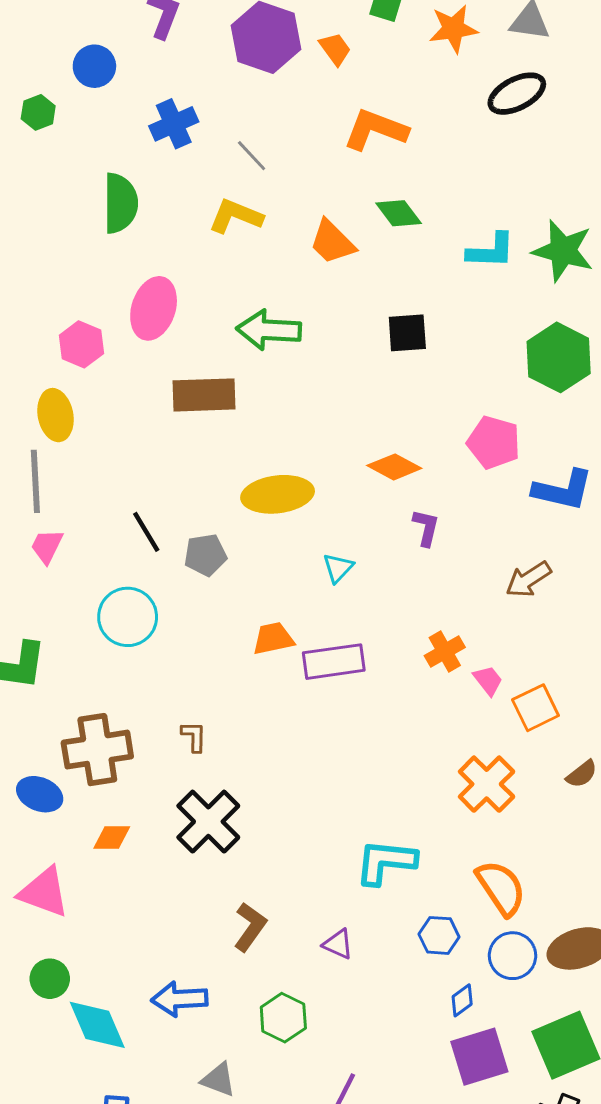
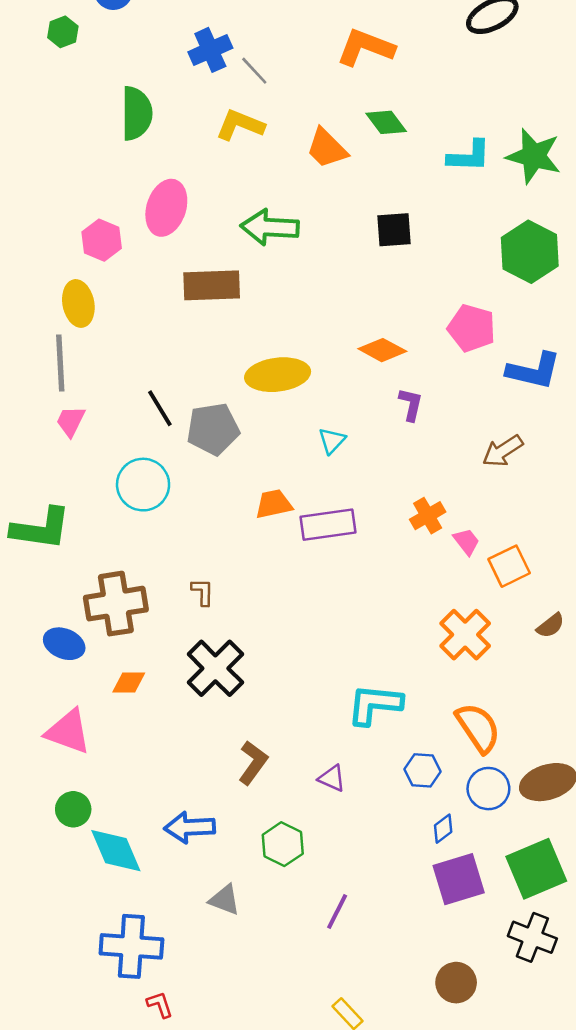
blue cross: (174, 124) -> (210, 50), moved
gray pentagon: (205, 555) -> (213, 429), size x1.4

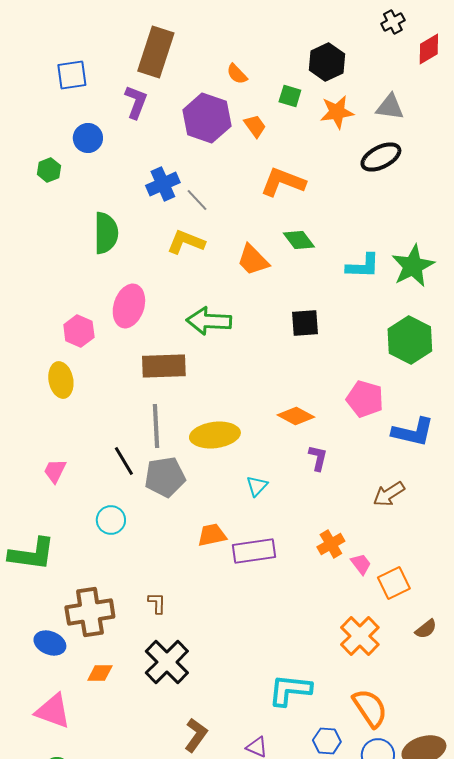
green star: (534, 156) -> (413, 266), turned 30
gray line: (60, 363) -> (156, 426), moved
cyan circle: (143, 485) -> (111, 520), size x0.7

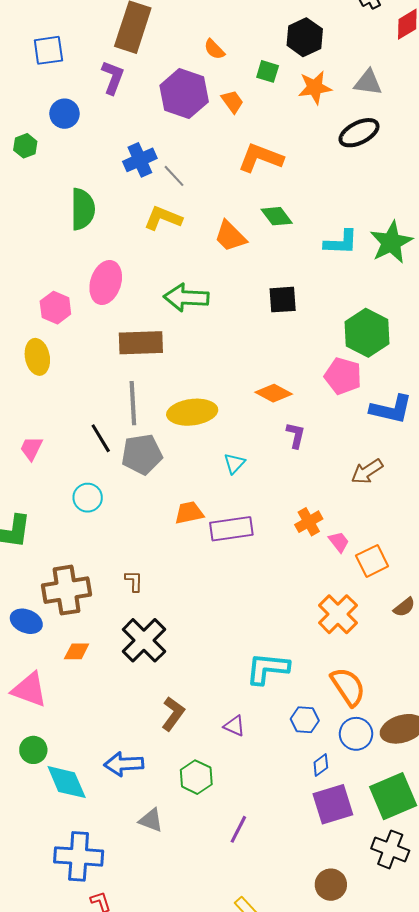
green hexagon: (410, 340) -> (367, 333), moved

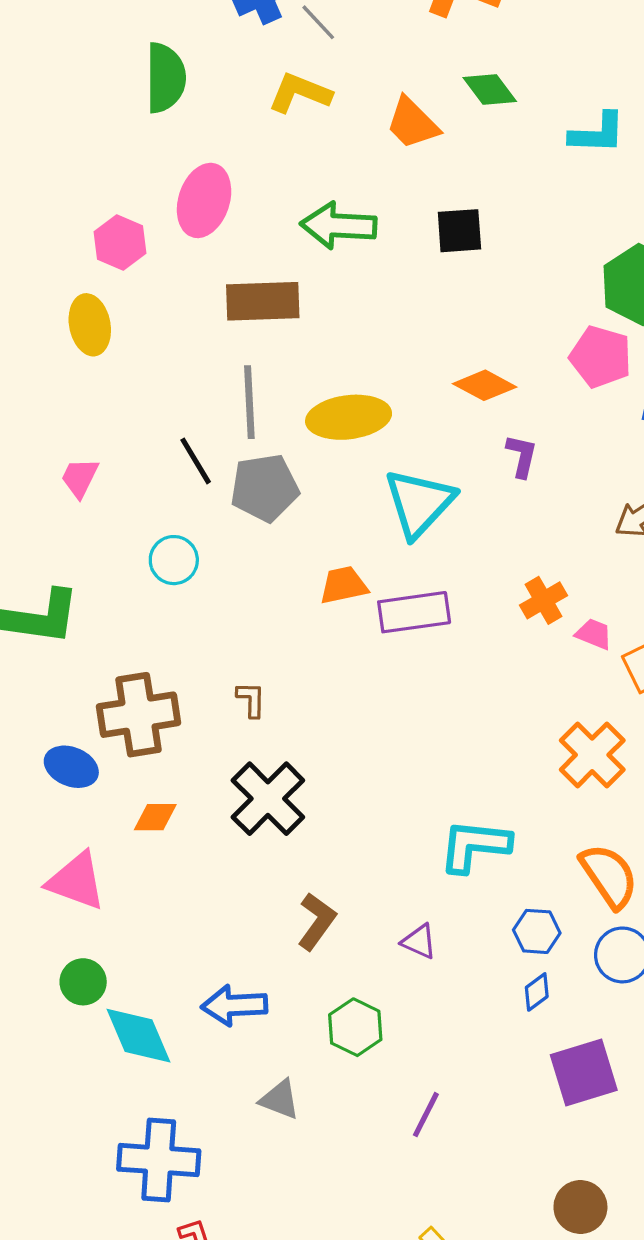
black square: (283, 300) -> (459, 231), moved
cyan triangle: (234, 463) -> (419, 503), size x2.0
pink trapezoid: (339, 542) -> (594, 634), turned -30
blue diamond: (321, 765) -> (537, 992), moved

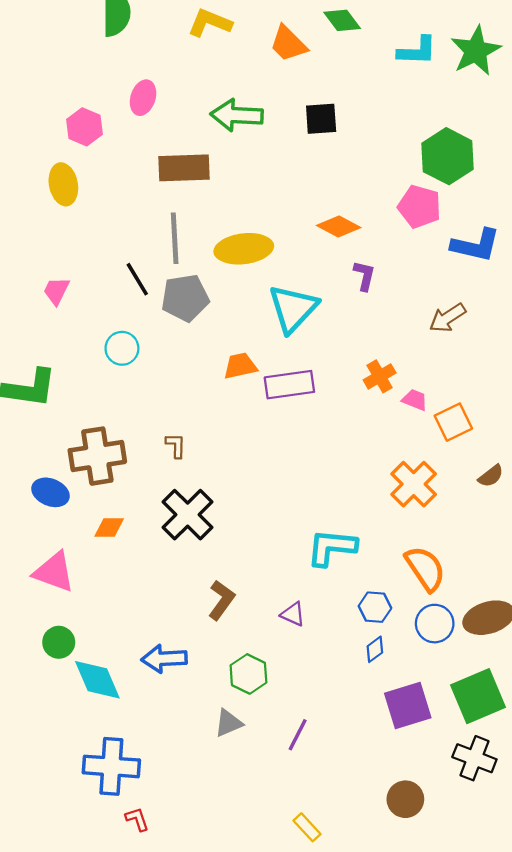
pink ellipse: (204, 200) -> (143, 98), size x0.7
gray triangle: (280, 1099) -> (229, 723), moved, turned -44

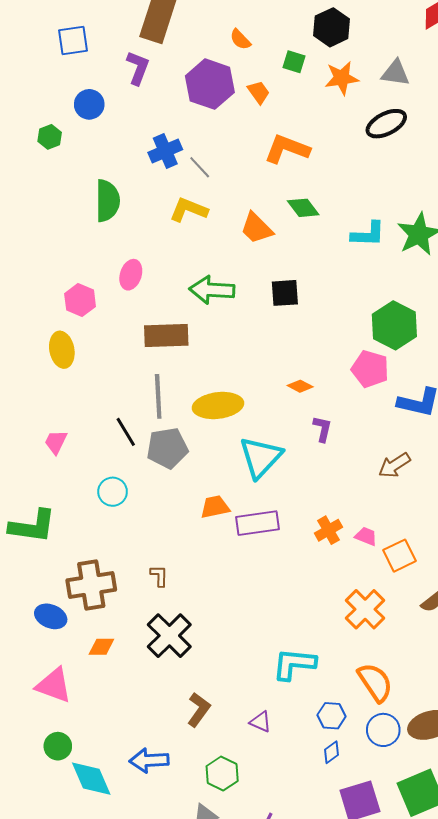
orange diamond: (339, 226) -> (300, 386), size x0.7
orange cross: (380, 376) -> (329, 530), moved

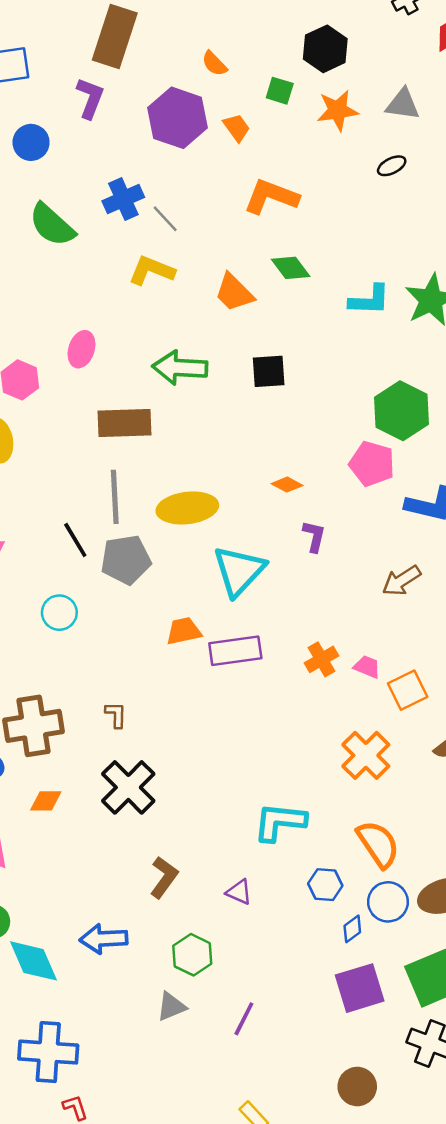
black ellipse: (386, 124) -> (392, 166), size x0.6
green semicircle: (107, 201) -> (52, 225), moved, turned 132
blue diamond: (332, 752) -> (352, 929), moved

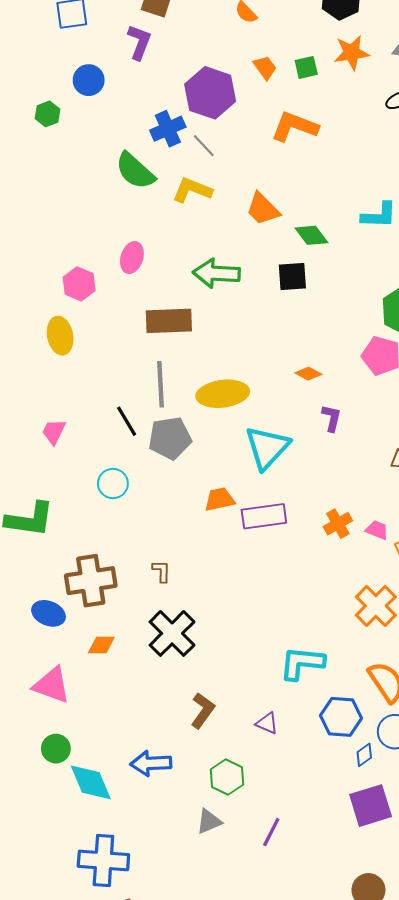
green square: (280, 91) -> (306, 67), moved, turned -30
purple hexagon: (177, 118) -> (210, 93), moved
green semicircle: (52, 225) -> (135, 171), moved
green diamond: (291, 268) -> (311, 235), moved
blue hexagon: (325, 885) -> (341, 717), size x1.4

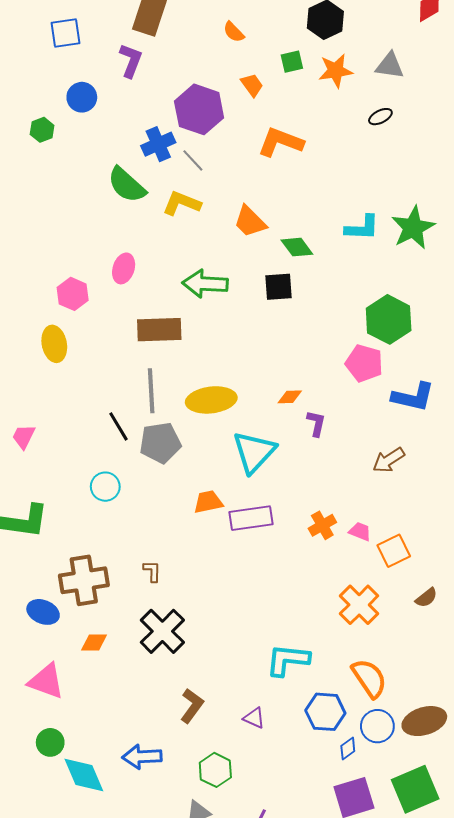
green square: (306, 67) -> (292, 62), moved
orange diamond: (308, 374) -> (290, 397), moved, turned -30
pink trapezoid: (54, 432) -> (24, 437), moved

